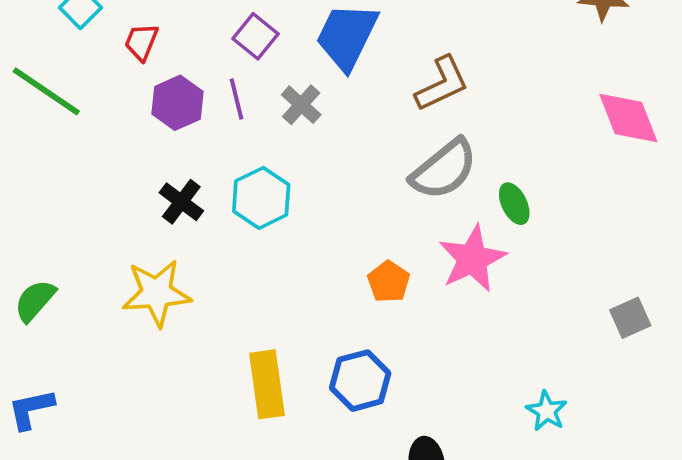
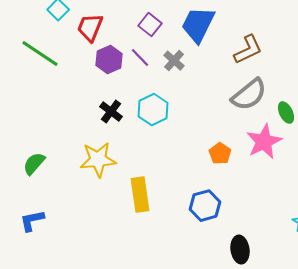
red trapezoid: (141, 42) -> (90, 28), size x1.4
purple line: (236, 99) -> (140, 58), turned -30
yellow rectangle: (267, 384) -> (140, 195), moved

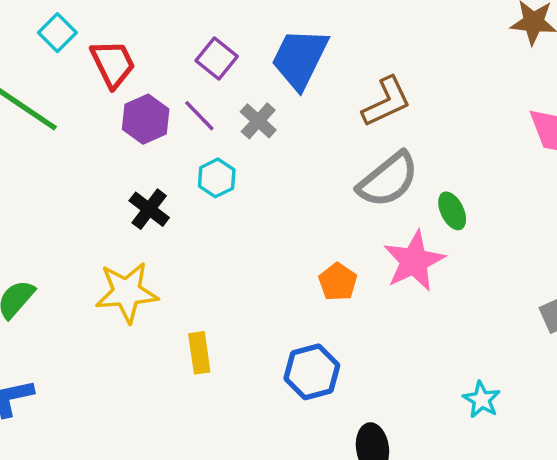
red trapezoid: (90, 28) -> (113, 64), turned 132
cyan hexagon: (153, 110) -> (217, 178), moved, size x0.7
yellow rectangle: (140, 195) -> (199, 353), size x0.7

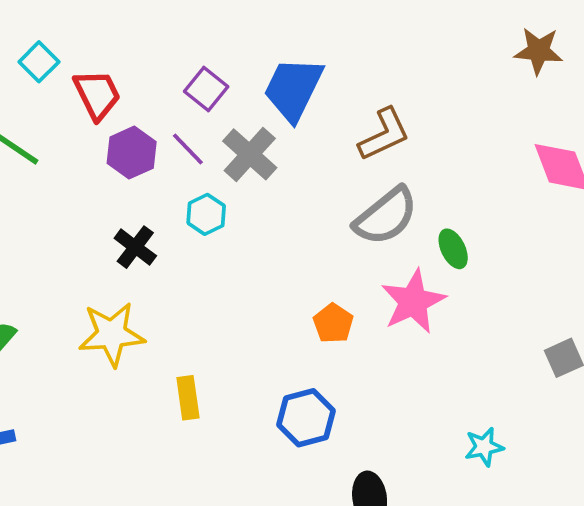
gray cross: (258, 121) -> (250, 154), size x1.4
cyan star: (482, 400) -> (484, 447), turned 30

